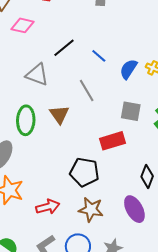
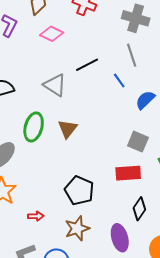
gray line: (87, 91) -> (132, 55), moved
red rectangle: (113, 141) -> (128, 173), moved
red arrow: (48, 207) -> (36, 216), size x0.7
brown star: (91, 210) -> (77, 228), turned 30

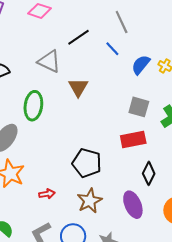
brown triangle: (68, 129) -> (78, 87), moved

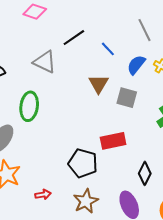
gray line: (122, 22) -> (145, 30), moved
brown triangle: (78, 87) -> (99, 84), moved
gray square: (139, 107) -> (127, 98), moved
red rectangle: (133, 139) -> (113, 141), moved

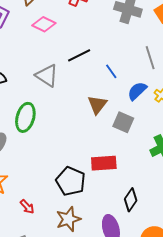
red arrow: (43, 195) -> (27, 207), turned 49

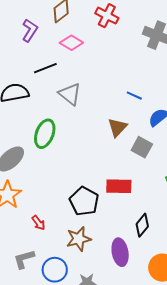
black line: (79, 55) -> (45, 68), moved
blue line: (111, 71) -> (134, 96), turned -35

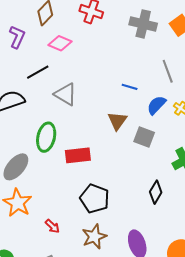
red rectangle: (119, 186) -> (78, 155), moved
black diamond: (142, 225) -> (156, 192), moved

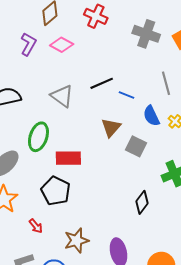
purple L-shape: (17, 37) -> (28, 44), moved
black line: (38, 72) -> (102, 83), moved
blue semicircle: (156, 105) -> (151, 116), turned -75
black pentagon: (95, 199) -> (56, 191), moved

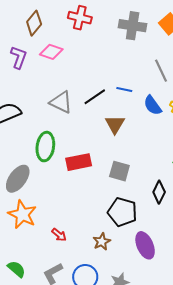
black line: (102, 83) -> (95, 97), moved
gray square: (136, 146) -> (119, 171), moved
black pentagon: (56, 191) -> (122, 212), moved
brown star: (76, 240) -> (102, 242), size x0.7

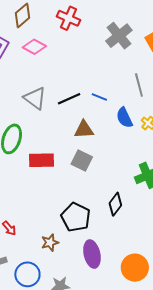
gray cross: (133, 26) -> (119, 36), turned 32
brown triangle: (115, 124) -> (84, 129), turned 45
gray square: (119, 171) -> (82, 160), moved

